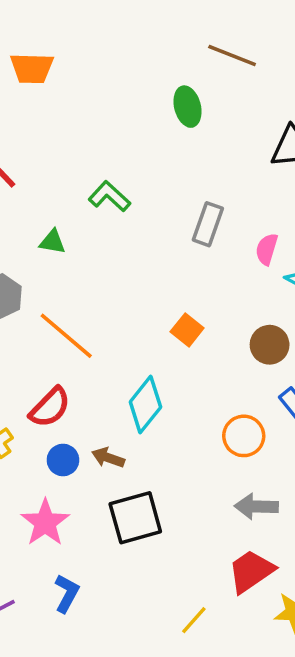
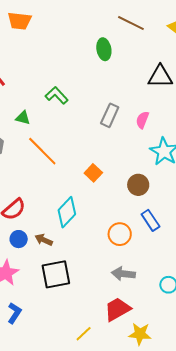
pink semicircle: (267, 249) -> (142, 120), moved
orange line: (66, 336) -> (42, 151), moved

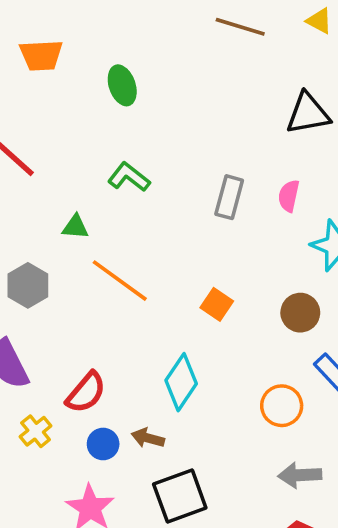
green ellipse: (104, 49) -> (122, 85), moved

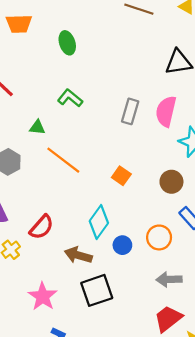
pink semicircle: (289, 196) -> (166, 111), size x1.6
brown arrow: (148, 438) -> (78, 255), size x1.4
blue circle: (103, 444) -> (122, 245), moved

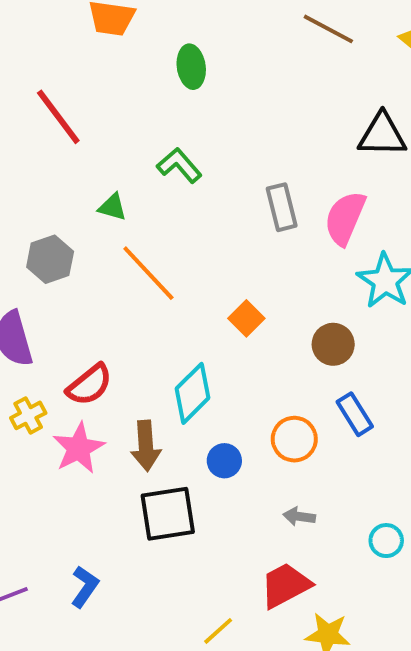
gray rectangle: (130, 111) -> (282, 207), turned -40
blue circle: (122, 245) -> (224, 461), moved
brown arrow: (78, 255) -> (146, 446), turned -120
gray arrow: (169, 279) -> (299, 516), size x0.7
pink star: (43, 296) -> (79, 448), moved

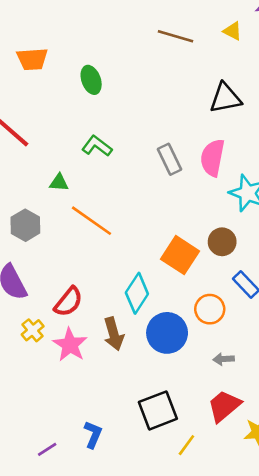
orange square: (246, 318) -> (180, 255), moved, size x1.6
blue circle: (224, 461) -> (167, 333), size x1.8
black square: (168, 514) -> (158, 410), moved

